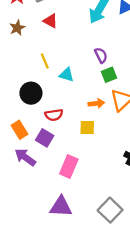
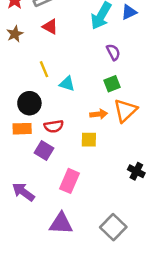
purple semicircle: (101, 55) -> (113, 52), moved
orange rectangle: (19, 130) -> (22, 129), moved, turned -60
purple arrow: (25, 157) -> (23, 192), moved

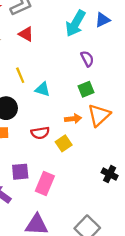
red semicircle: (54, 126) -> (40, 133), moved
yellow square: (89, 140) -> (64, 143), turned -35
purple square: (44, 151) -> (20, 172), moved, turned -36

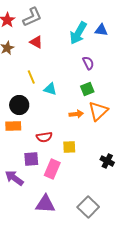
blue triangle: (103, 20) -> (101, 30), turned 32
red semicircle: (40, 133) -> (44, 137), moved
yellow square: (64, 143) -> (69, 147), moved, turned 32

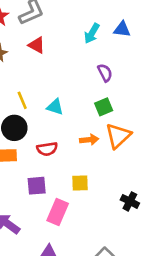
cyan arrow: (78, 33) -> (92, 33), size x0.7
yellow line: (31, 77) -> (22, 100), moved
red semicircle: (44, 137) -> (47, 149), moved
purple square: (31, 159) -> (37, 186), moved

